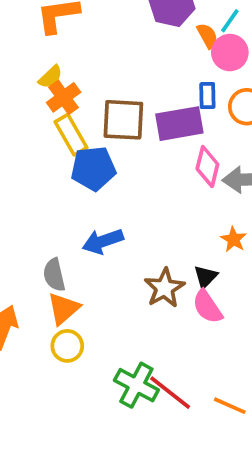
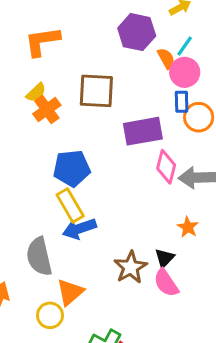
blue rectangle: (207, 96) -> (182, 102), moved
brown square: (123, 120) -> (96, 91), moved
yellow rectangle: (71, 135) -> (70, 205), moved
gray semicircle: (54, 275) -> (39, 257), size x1.4
orange triangle: (64, 309) -> (70, 292), moved

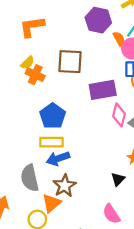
orange cross: (47, 109) -> (35, 75), turned -30
blue pentagon: (72, 168) -> (53, 116), turned -30
yellow rectangle: (70, 205) -> (51, 142), turned -60
brown star: (130, 267) -> (65, 186), moved
pink semicircle: (166, 283) -> (111, 214), moved

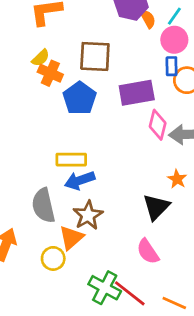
orange semicircle: (119, 39) -> (148, 19), moved
blue pentagon: (53, 116) -> (80, 98), moved
black triangle: (118, 179) -> (156, 207), size x1.5

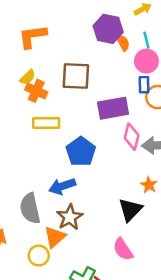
cyan line: (174, 16) -> (146, 40), turned -49
blue pentagon: (80, 98) -> (81, 152), moved
yellow rectangle: (71, 160) -> (46, 123), moved

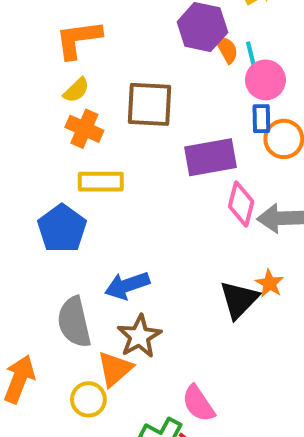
cyan line: (146, 40) -> (251, 56), moved
yellow semicircle: (28, 77) -> (76, 90), moved
blue pentagon: (81, 152) -> (62, 228), moved
black triangle: (130, 210) -> (239, 300), moved
pink semicircle: (123, 249) -> (198, 403), moved

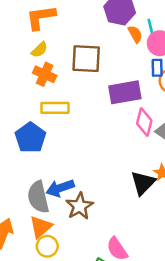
orange semicircle: (227, 49) -> (135, 34), moved
blue arrow: (127, 285) -> (60, 188), moved
orange triangle: (115, 369) -> (41, 227), moved

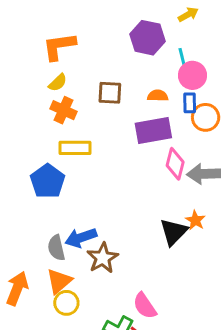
orange semicircle: (135, 34) -> (158, 96), moved, turned -60
brown square: (86, 59) -> (110, 93), size x0.7
gray semicircle: (38, 197) -> (56, 248), size x0.7

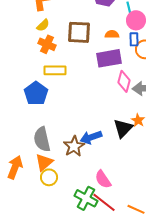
brown square: (110, 93) -> (79, 32), size x1.4
blue arrow: (81, 238) -> (91, 137), moved
gray semicircle: (56, 248) -> (42, 139), size x1.4

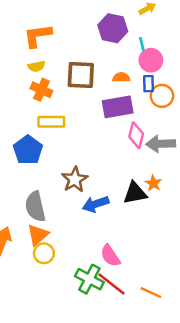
yellow semicircle: (43, 25) -> (37, 66), turned 32
black triangle: (123, 128) -> (135, 193), turned 35
brown star: (74, 146) -> (75, 179), moved

